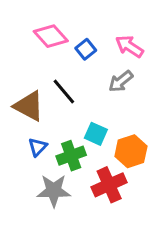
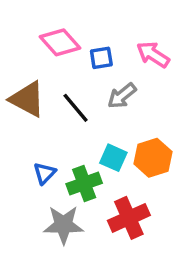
blue square: (86, 49) -> (101, 58), turned 30
gray arrow: (121, 81) -> (122, 96), moved
brown triangle: (29, 106) -> (27, 99), moved
orange hexagon: (131, 151) -> (153, 158), moved

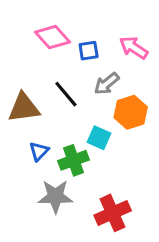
brown triangle: (27, 99) -> (24, 108), moved, turned -36
orange hexagon: (153, 158) -> (131, 112), moved
red cross: (129, 218) -> (113, 213), moved

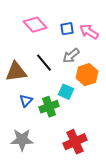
blue square: (89, 51) -> (67, 29), moved
gray star: (55, 196) -> (22, 140), moved

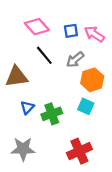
black line: (44, 63) -> (44, 55), moved
cyan square: (66, 92) -> (86, 106), moved

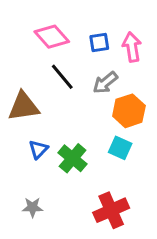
pink arrow: (94, 34) -> (132, 47), turned 48
green cross: (52, 114) -> (73, 158), turned -30
gray star: (23, 149) -> (33, 207), size x0.6

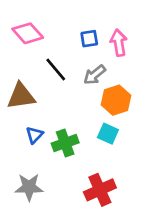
pink diamond: (52, 37) -> (28, 33), moved
green cross: (73, 158) -> (65, 143), turned 30
gray star: (33, 207) -> (29, 187), size x1.5

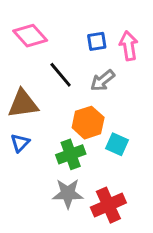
orange hexagon: (116, 100) -> (88, 123), moved
blue triangle: (34, 135) -> (20, 143), moved
gray star: (29, 187) -> (68, 193), moved

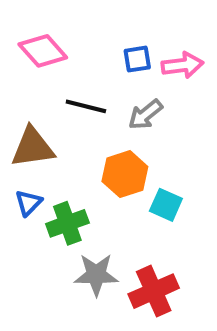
pink arrow: (129, 46) -> (182, 65), turned 92
black line: (61, 75) -> (86, 106), turned -36
green cross: (71, 154) -> (67, 223), moved

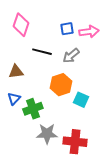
pink diamond: (43, 51) -> (21, 25), turned 60
brown triangle: (33, 147) -> (16, 72), size x0.7
red cross: (154, 291) -> (75, 142), turned 30

